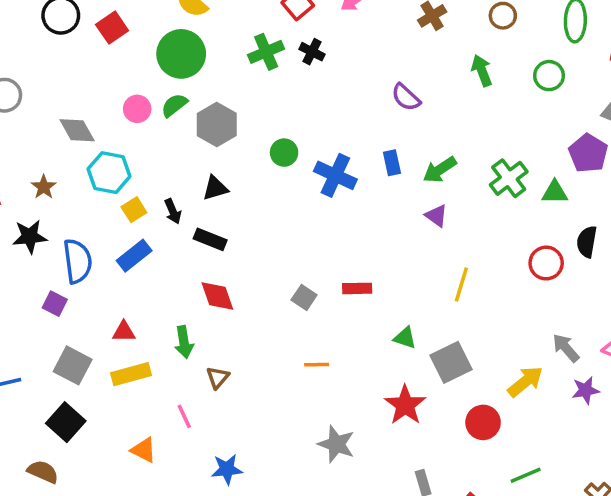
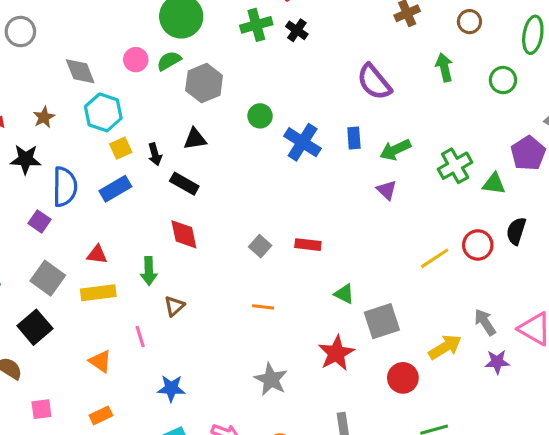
purple semicircle: (406, 97) -> (374, 82), size x1.4
yellow line: (461, 285) -> (435, 258), moved, turned 32

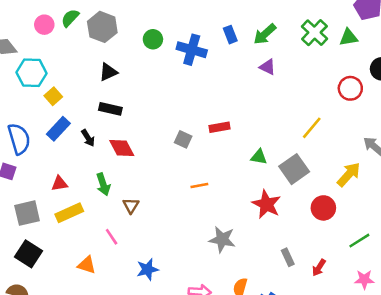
black arrow: (155, 154) -> (88, 138), moved
yellow line: (435, 258) -> (312, 128), moved
gray square: (48, 278) -> (27, 213), turned -32

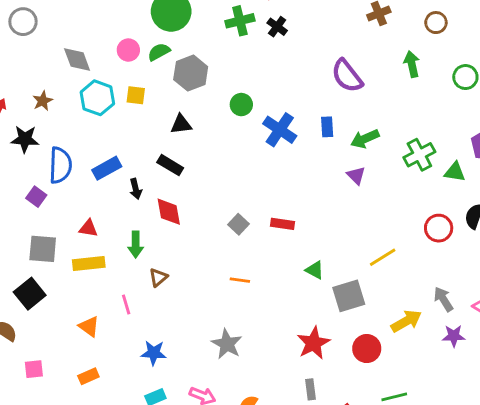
yellow square: (53, 96) -> (136, 95), moved, turned 30
red star: (266, 204) -> (313, 343), moved
gray star: (222, 239) -> (227, 344), moved

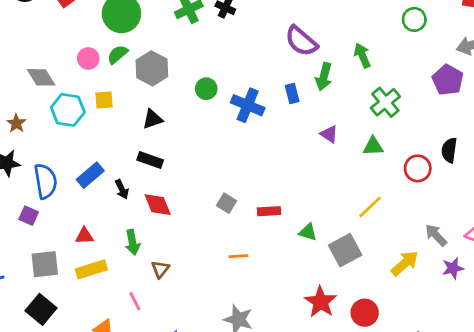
green arrow: (412, 64) -> (362, 55), moved
green arrow: (365, 139) -> (324, 77), moved, turned -40
green triangle: (455, 172) -> (373, 146), moved
red rectangle: (282, 224) -> (269, 211), moved
red circle: (367, 349) -> (365, 313), moved

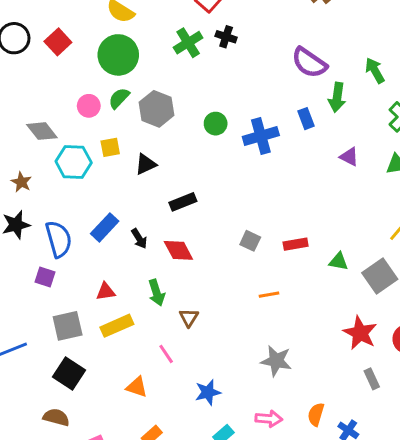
blue cross: (248, 105) -> (261, 136), turned -32
black triangle: (153, 119) -> (146, 164), moved
black rectangle: (150, 160) -> (183, 202), moved, turned -35

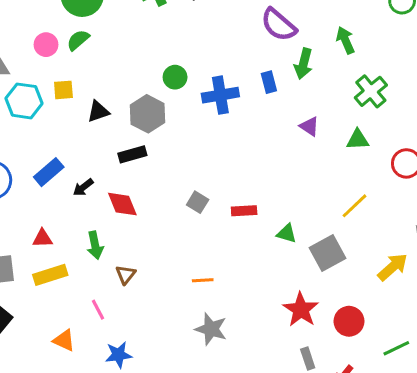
gray hexagon: (156, 109) -> (147, 114), moved
black arrow: (139, 239) -> (83, 187), turned 78
orange line: (269, 295) -> (203, 280), moved
blue star: (208, 392) -> (118, 355), moved

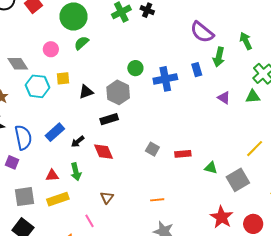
green semicircle: (78, 40) -> (81, 43), moved
green triangle: (358, 140) -> (253, 97), moved
green arrow: (95, 245) -> (76, 172), moved

